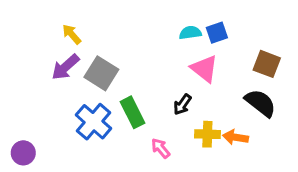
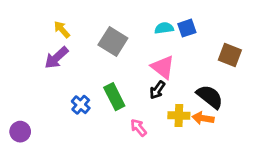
pink triangle: (204, 69) -> (163, 67), moved
gray square: (101, 73) -> (113, 42), moved
black semicircle: (261, 103) -> (210, 97), moved
blue cross: (93, 122) -> (81, 105), size x0.6

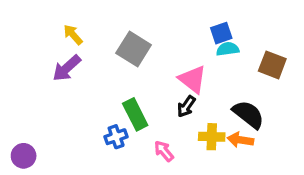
cyan semicircle: (164, 28) -> (228, 49), moved
blue cross: (81, 105) -> (116, 137), moved, turned 30

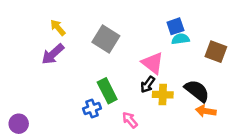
yellow cross: (212, 137) -> (163, 95), moved
orange arrow: (240, 140) -> (206, 111), moved

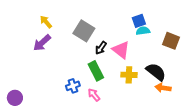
black arrow: (148, 84) -> (101, 48), moved
green rectangle: (107, 91) -> (96, 71), moved
pink arrow: (130, 120) -> (94, 95), moved

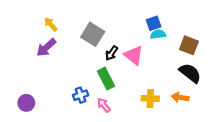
black semicircle: (156, 72) -> (190, 73), moved
yellow cross: (129, 75) -> (150, 98), moved
purple circle: (15, 98) -> (26, 103), moved

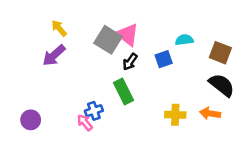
blue square: (154, 23) -> (164, 59), moved
pink triangle: (134, 55) -> (127, 35), moved
pink arrow: (104, 105) -> (85, 122), moved

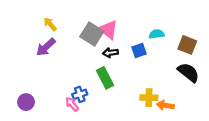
black arrow: (130, 62) -> (110, 53), turned 48
orange arrow: (210, 113) -> (165, 105), moved

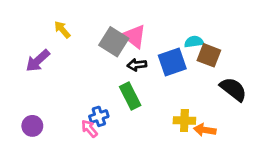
brown square: (187, 45) -> (209, 55), moved
purple arrow: (46, 47) -> (38, 61), moved
blue square: (139, 50) -> (172, 62), size x1.5

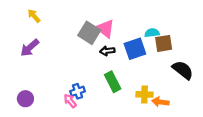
yellow arrow: (62, 29) -> (34, 16), moved
brown square: (209, 55) -> (164, 43), turned -30
green rectangle: (130, 96) -> (113, 82), moved

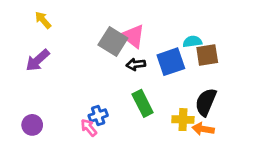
black semicircle: (183, 70) -> (206, 102), moved, turned -105

